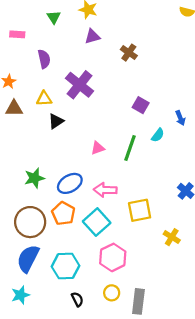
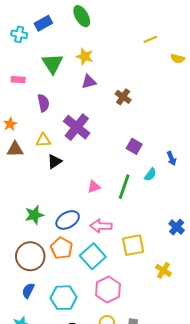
green triangle: (54, 17) -> (52, 64), size x1.6
blue semicircle: (28, 259) -> (28, 291), size x0.6

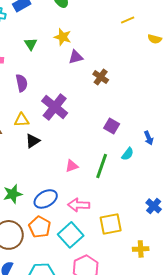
green triangle: (52, 64) -> (31, 44), size x0.6
purple triangle: (89, 82) -> (76, 57), moved
yellow cross: (163, 270) -> (141, 249), turned -35

